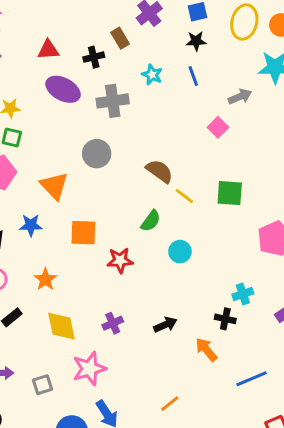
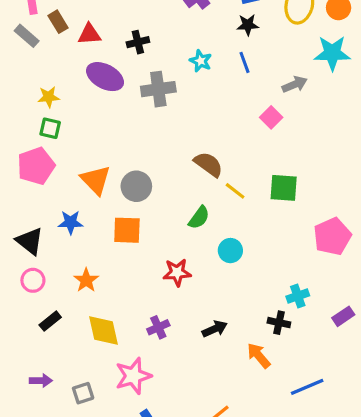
brown rectangle: (120, 38) -> (58, 22), moved
gray circle: (97, 154) -> (136, 186), moved
red star: (120, 260) -> (177, 272), moved

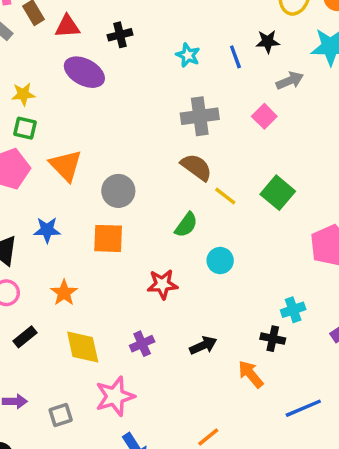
black star: (248, 25) -> (268, 42), moved
gray cross: (158, 89) -> (200, 116), moved
orange triangle: (96, 180) -> (66, 165), moved
green square: (284, 188) -> (278, 193), turned 36

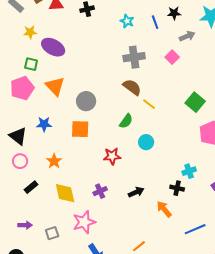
purple ellipse: (84, 72) -> (53, 47), moved
yellow star: (23, 94) -> (30, 32), moved
green square: (278, 193) -> (195, 102), moved

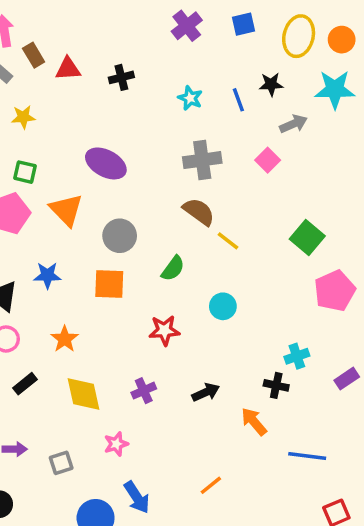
purple ellipse: (53, 47) -> (106, 163), moved
green semicircle: (126, 121) -> (173, 268), moved
pink star: (84, 222) -> (116, 444), size x0.6
blue line: (195, 229) -> (307, 456), turned 30

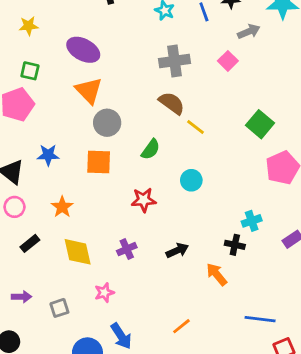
purple ellipse: (106, 163) -> (83, 50), moved
orange triangle: (66, 210) -> (89, 90), moved
blue line: (307, 456) -> (260, 319), moved

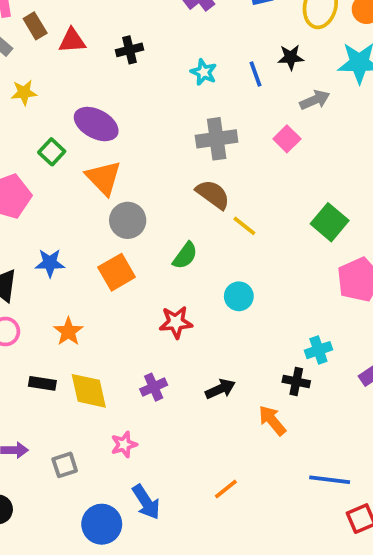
green square: (30, 71) -> (52, 152), moved, turned 30
orange square: (99, 162) -> (117, 272), turned -32
black rectangle: (30, 243) -> (42, 383), moved, turned 48

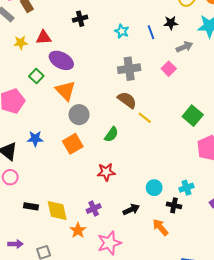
red triangle: (72, 41) -> (44, 37), moved
cyan circle: (239, 296) -> (154, 188), moved
orange star: (68, 332) -> (78, 230), moved
pink star: (124, 445) -> (109, 243), moved, size x1.6

